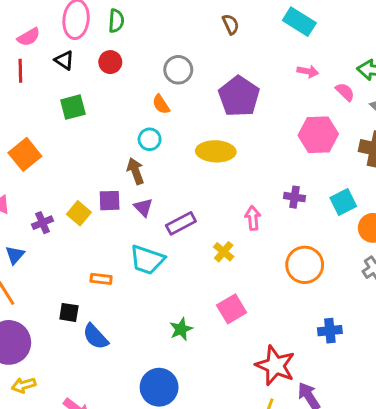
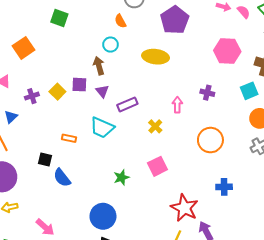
pink semicircle: (345, 92) -> (244, 12), moved
green square: (73, 107) -> (59, 18), turned 30
cyan square: (343, 202) -> (249, 91), moved

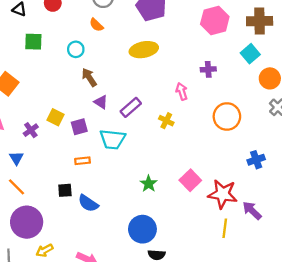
cyan circle: (110, 45) -> (76, 49), moved
purple square: (79, 85) -> (79, 127), moved
pink square: (157, 166) -> (190, 180), moved

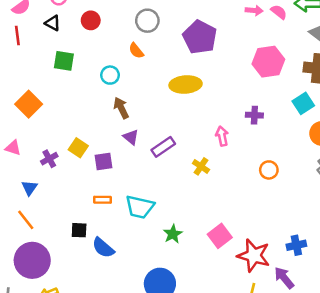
orange circle: (227, 116) -> (269, 170), size x0.6
cyan trapezoid: (112, 139) -> (140, 207), moved
blue cross: (256, 160) -> (296, 245), moved

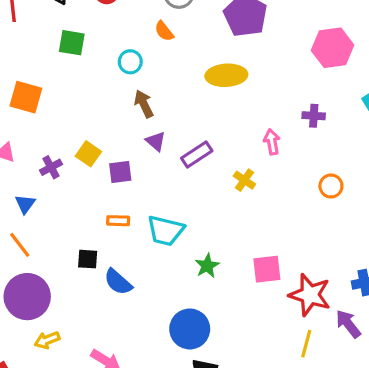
orange square: (29, 104) -> (26, 97), turned -30
pink square: (220, 236) -> (267, 269), turned 30

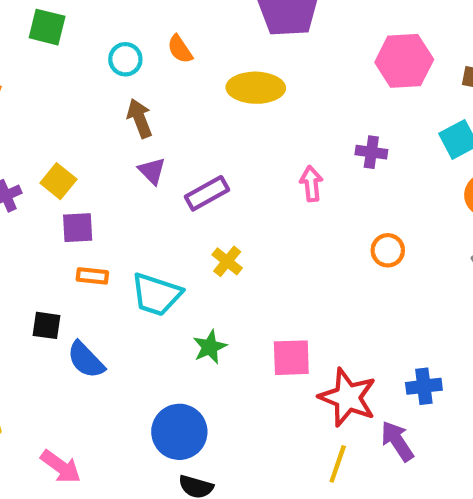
orange semicircle: (164, 31) -> (180, 49), moved
purple square: (120, 172) -> (78, 228), moved
yellow cross: (244, 180) -> (227, 261), moved

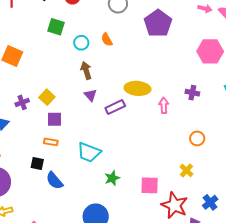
green square: (47, 27) -> (56, 27), moved
yellow ellipse: (256, 88) -> (137, 88), moved
yellow cross: (227, 261) -> (186, 170), moved
orange rectangle: (92, 276) -> (51, 142), moved
blue cross: (424, 386) -> (210, 202), turned -35

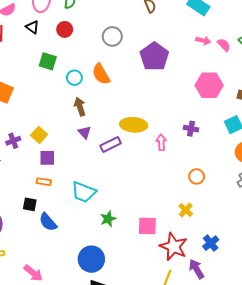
orange semicircle: (107, 40) -> (101, 74), size x1.5

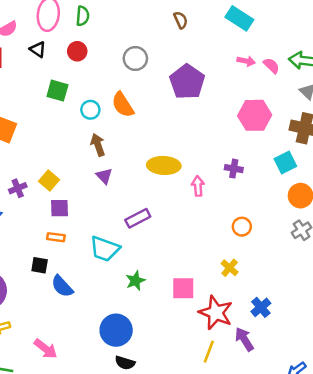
purple rectangle: (111, 144) -> (138, 218), moved

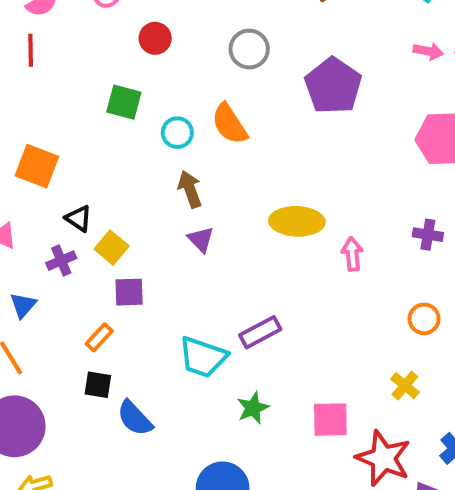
black triangle: (38, 49) -> (79, 218), moved
purple cross: (234, 169) -> (428, 235), moved
purple rectangle: (138, 218) -> (260, 332), moved
orange rectangle: (56, 237) -> (99, 337), moved, turned -54

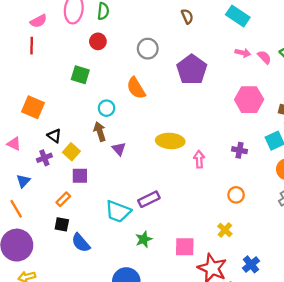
cyan circle: (177, 133) -> (107, 108), moved
brown arrow: (190, 189) -> (100, 132), moved

